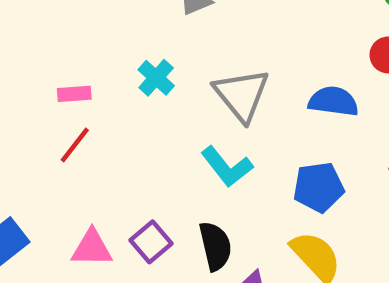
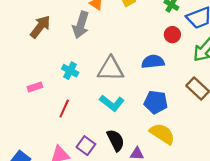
gray triangle: (242, 95) -> (111, 69), turned -36
red line: (75, 145) -> (64, 109), moved
blue pentagon: (319, 187) -> (156, 102), turned 30

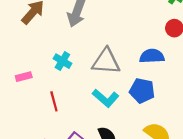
blue pentagon: (156, 102) -> (142, 91), moved
red line: (64, 109) -> (54, 101), turned -42

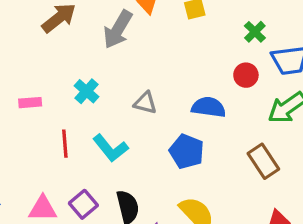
gray triangle: (106, 61) -> (145, 103), size x0.6
cyan L-shape: (106, 98) -> (110, 148), moved

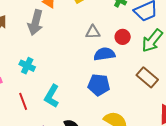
red circle: (246, 75) -> (123, 37), moved
gray triangle: (145, 103) -> (93, 32), moved
cyan L-shape: (110, 148) -> (52, 96), turned 85

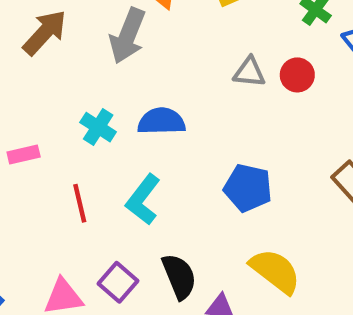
red circle: (123, 37) -> (297, 75), moved
blue semicircle: (104, 54) -> (161, 121), moved

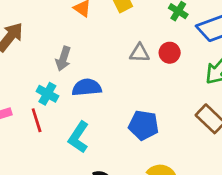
gray arrow: (128, 36) -> (63, 59), moved, size x0.7
red line: (80, 203) -> (37, 120), moved

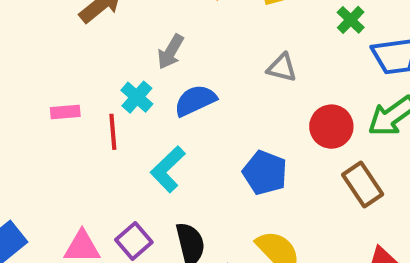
red circle: (170, 53) -> (331, 127), moved, size x1.4
blue semicircle: (87, 87) -> (195, 100), turned -32

